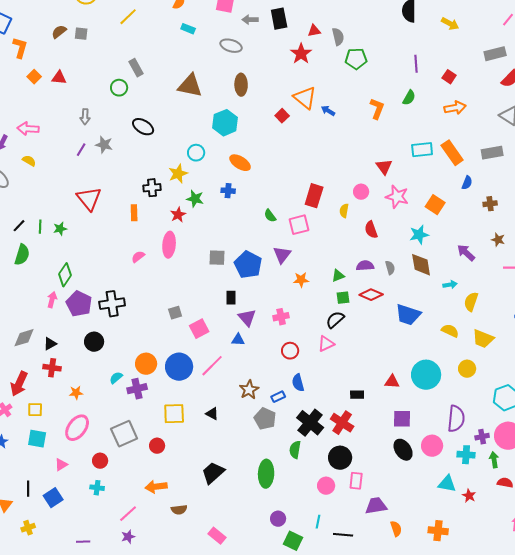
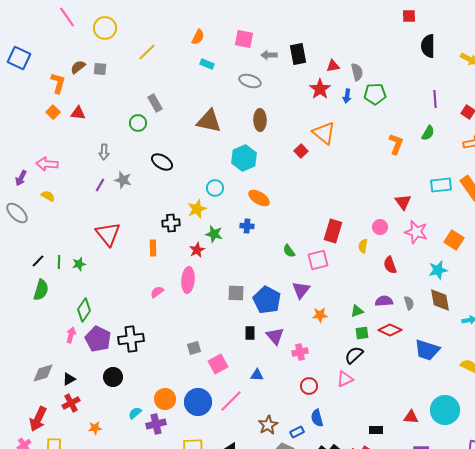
orange L-shape: (20, 48) -> (58, 83), moved
blue arrow: (328, 111) -> (347, 96), moved, turned -112
purple triangle: (247, 318) -> (275, 336), moved
red cross: (52, 368) -> (71, 403), turned -36

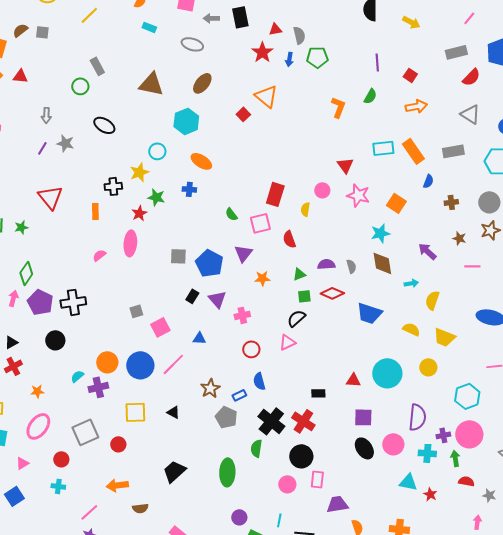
brown ellipse: (260, 120) -> (202, 83), turned 40
red semicircle: (390, 265) -> (289, 239), moved
black rectangle: (250, 333) -> (192, 296), turned 32

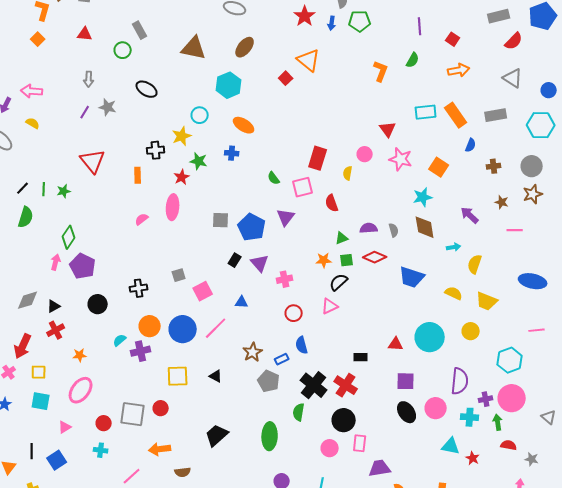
red triangle: (20, 76) -> (85, 34), moved
orange star: (262, 278) -> (324, 260), moved
black cross: (73, 302) -> (139, 288), moved, size x0.7
gray square: (85, 432) -> (133, 414), moved, turned 32

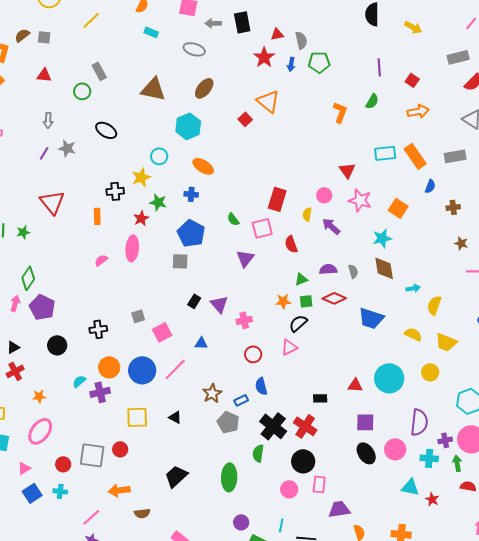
purple arrow: (470, 215) -> (331, 226), moved
blue pentagon: (252, 227) -> (191, 233), moved
blue square: (57, 460) -> (32, 493), moved

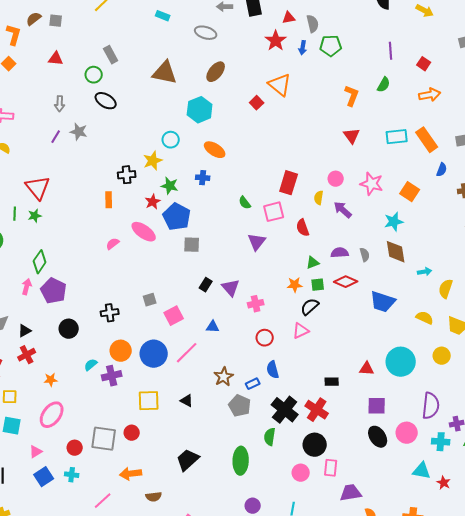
black ellipse: (106, 130) -> (106, 101), moved
red triangle: (347, 170) -> (352, 136), moved
red triangle: (52, 202) -> (38, 188), moved
blue pentagon: (191, 233) -> (177, 217), moved
pink ellipse: (132, 248) -> (144, 232), turned -60

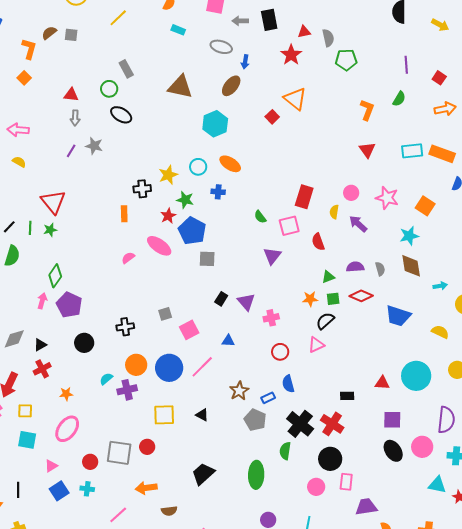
blue arrow: (303, 48) -> (245, 62), moved
red triangle: (56, 59) -> (71, 95), moved
cyan circle: (171, 140) -> (198, 167), moved
orange rectangle: (427, 140) -> (442, 154), turned -35

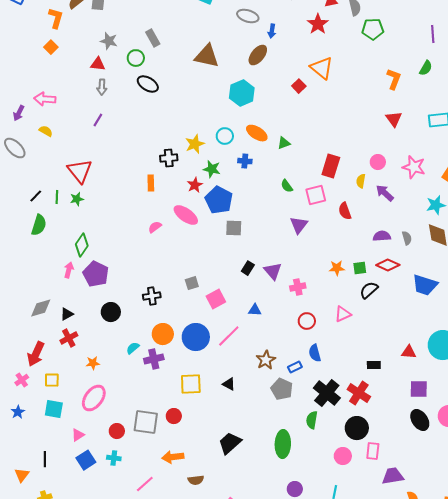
gray star: (94, 146) -> (109, 41), moved
green triangle: (328, 277) -> (284, 143), moved
black semicircle: (325, 321) -> (369, 290), moved

